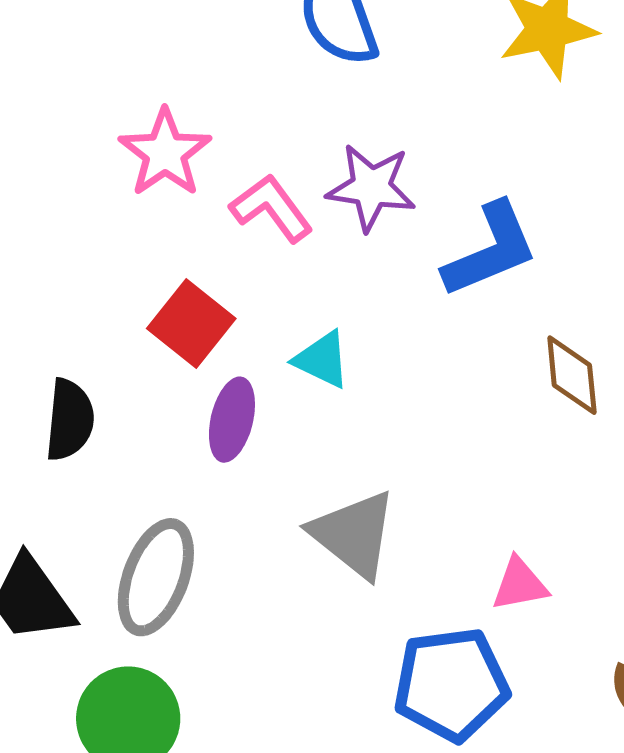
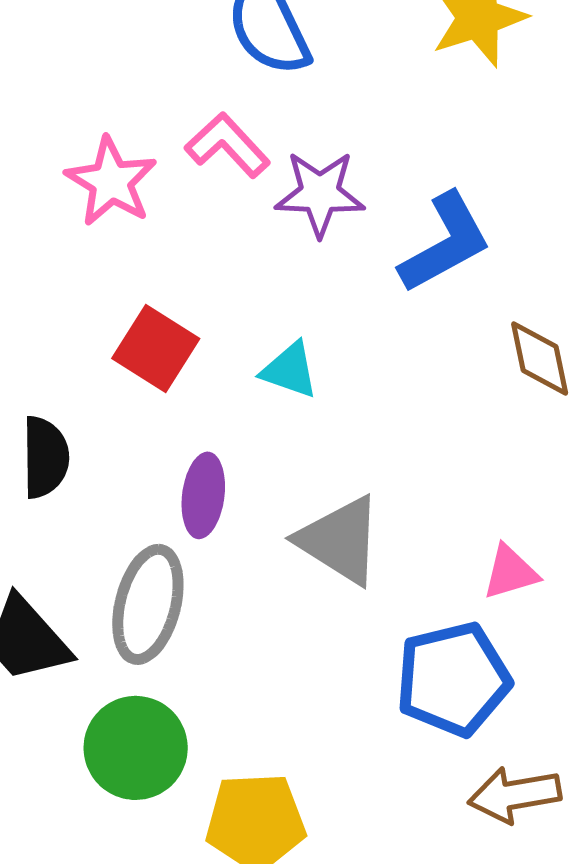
pink L-shape: (271, 208) -> (227, 145), moved
purple ellipse: (232, 420) -> (203, 495), moved

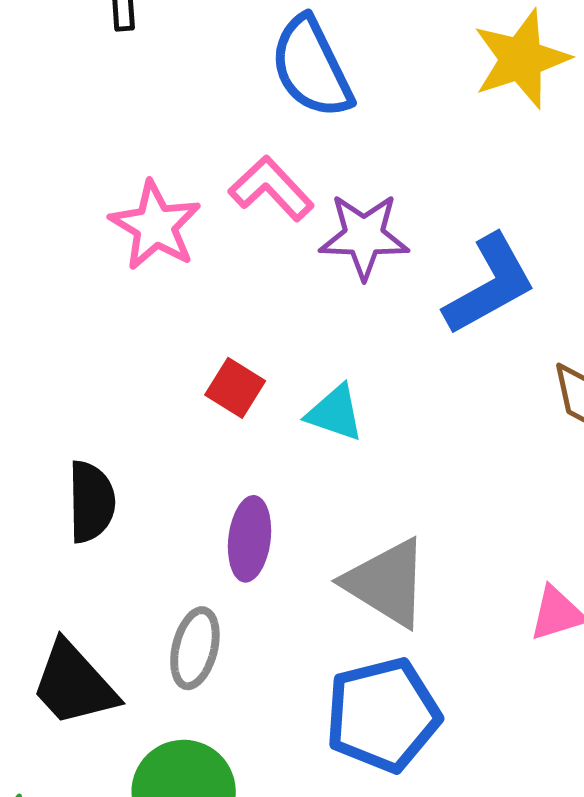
red square: (156, 348) -> (235, 388), moved, size x0.7
gray ellipse: (148, 604) -> (195, 648), size x0.7
blue pentagon: (453, 679) -> (383, 715), moved

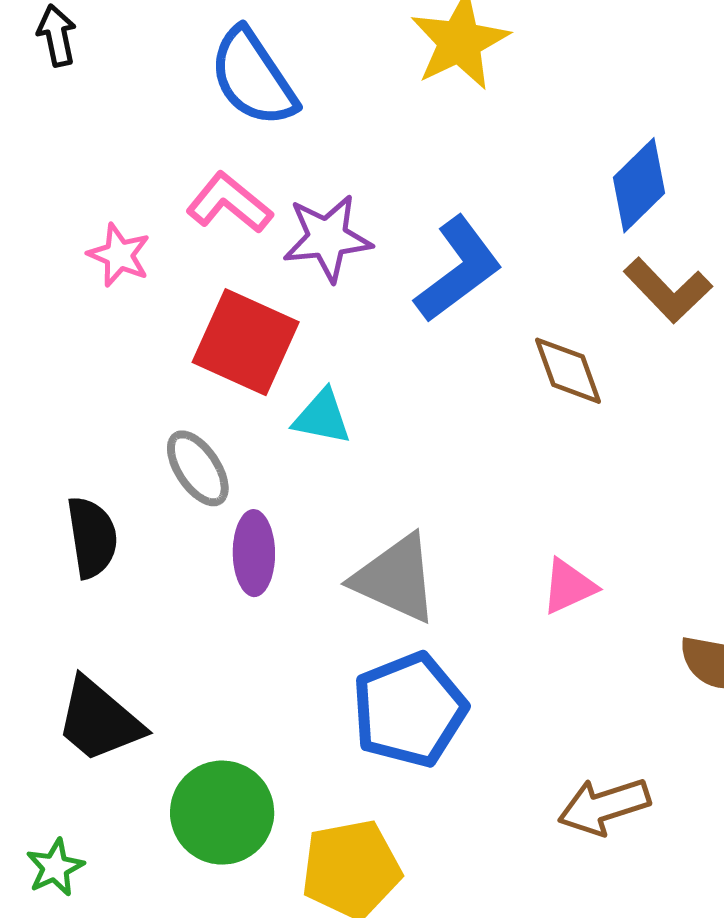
pink star: (155, 226) -> (119, 255), size x0.7
red square: (235, 388) -> (246, 342), moved, size x1.8
gray ellipse: (195, 648) -> (198, 468), moved, turned -40

